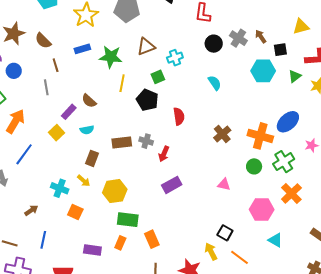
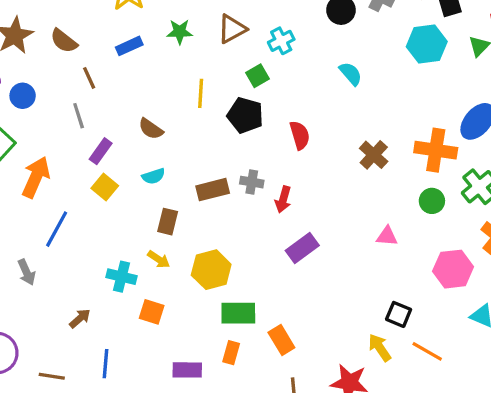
green star: (111, 57) -> (180, 32), moved, size x0.7
purple rectangle: (69, 112) -> (101, 151), moved

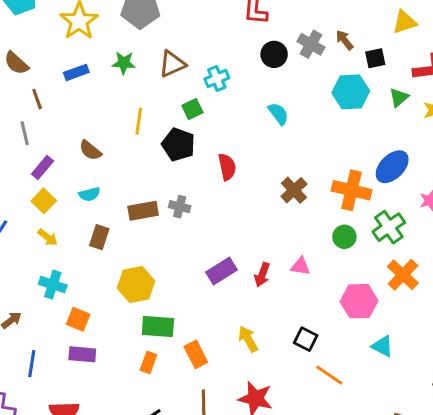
red arrow: (283, 199) -> (262, 275), moved
yellow arrow: (159, 259) -> (48, 237), moved
yellow arrow: (380, 348) -> (248, 339), moved
purple rectangle: (187, 370) -> (82, 354), moved

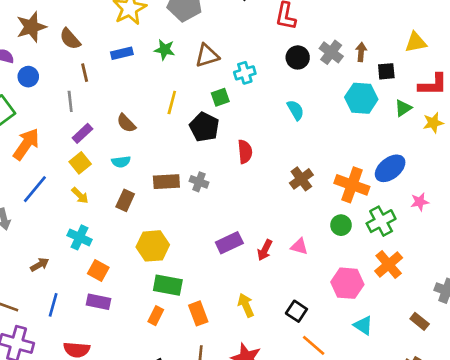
brown arrow: (344, 40) -> (361, 52), turned 36

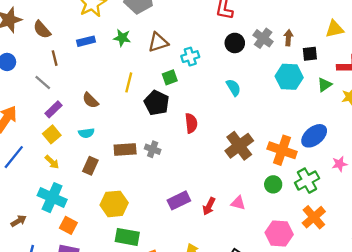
gray line: (70, 101) -> (43, 83), turned -42
brown cross: (301, 179) -> (239, 146), size x1.4
cyan cross: (80, 237) -> (52, 198), size x1.4

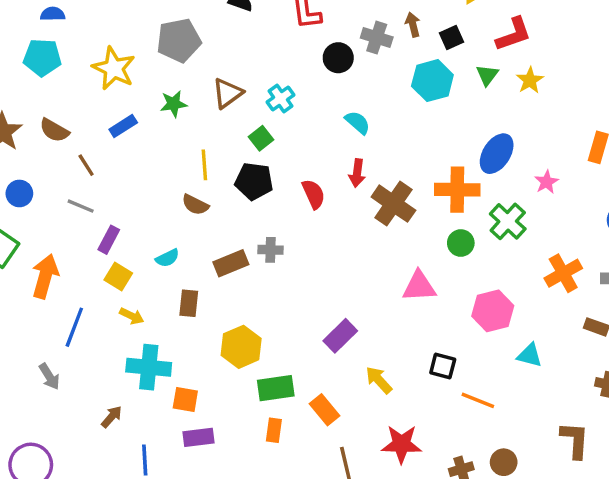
brown semicircle: (90, 100) -> (195, 205), moved
purple rectangle: (179, 200) -> (340, 336), moved
pink triangle: (238, 203) -> (419, 286), size x1.5
red arrow: (209, 206) -> (357, 173), moved
orange cross: (314, 217) -> (563, 273), moved, turned 30

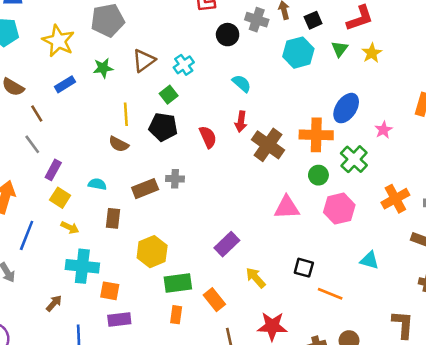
gray line: (81, 206) -> (32, 144), turned 30
cyan semicircle: (167, 258) -> (97, 184), turned -144
pink hexagon: (493, 311) -> (339, 209), moved

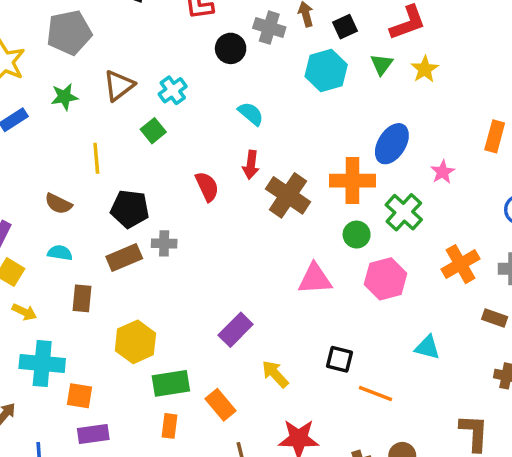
black pentagon: (163, 127) -> (130, 209), moved
brown semicircle: (119, 144) -> (58, 204), moved

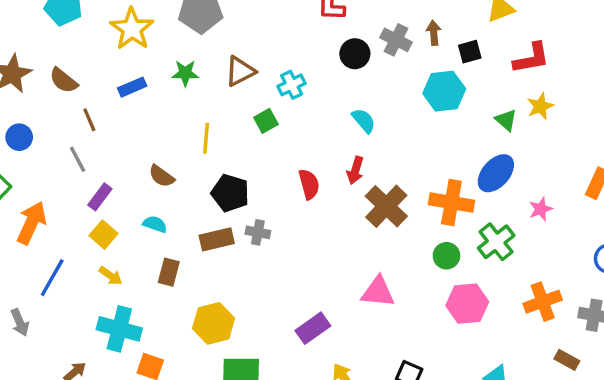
green triangle: (382, 64) -> (506, 120), moved, turned -35
pink triangle: (315, 279) -> (378, 292), moved

